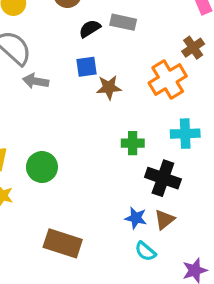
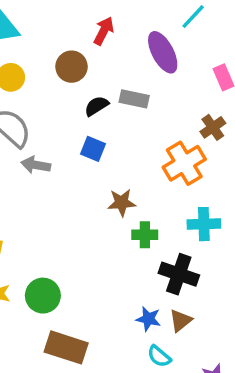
blue square: (87, 67) -> (93, 149), turned 30
brown star: (109, 87) -> (122, 203), moved
green circle: (42, 167) -> (43, 296), moved

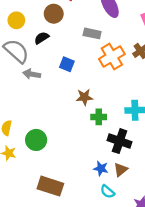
black semicircle: (97, 106) -> (42, 38), moved
orange cross: (184, 163) -> (112, 57), moved
green circle: (43, 296) -> (36, 140), moved

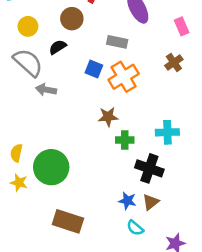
orange cross: (112, 57) -> (124, 77), moved
blue square: (67, 64) -> (94, 69), moved
green circle: (36, 140) -> (51, 167), size x1.4

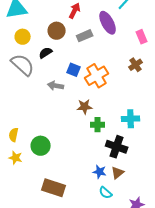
gray rectangle: (117, 42) -> (85, 36), moved, turned -35
gray arrow: (46, 90) -> (56, 86), moved
green circle: (51, 167) -> (41, 146), size x0.7

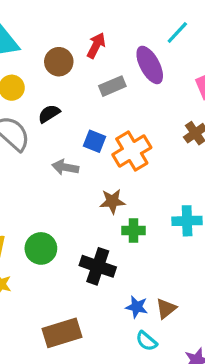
brown circle: (57, 31) -> (59, 62), moved
green circle: (41, 146) -> (41, 248), moved
black cross: (117, 147) -> (98, 266), moved
brown rectangle: (54, 188) -> (62, 333), turned -35

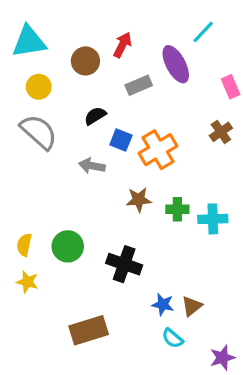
black semicircle: (49, 114) -> (95, 116), moved
green cross: (133, 231) -> (177, 209), moved

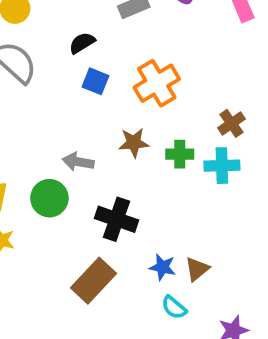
brown cross: (221, 132) -> (231, 123), moved
blue square: (121, 140) -> (95, 81), moved
gray arrow: (92, 166) -> (78, 162), moved
brown rectangle: (89, 330) -> (94, 281), moved, turned -30

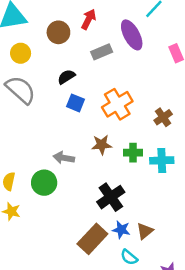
brown cross: (231, 123) -> (163, 117), moved
black cross: (117, 219) -> (111, 197), moved, turned 36
brown rectangle: (94, 281) -> (92, 239), moved

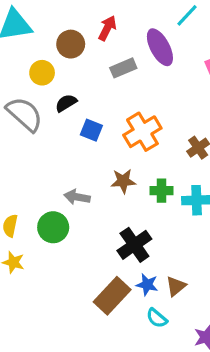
yellow circle: (21, 53) -> (42, 73), moved
black semicircle: (66, 77) -> (66, 103), moved

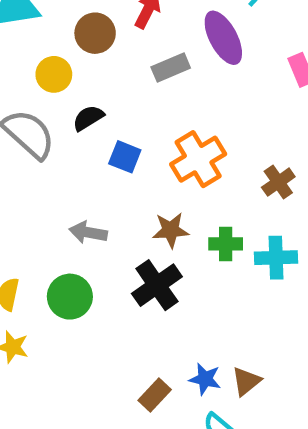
gray arrow: (77, 197) -> (88, 232), moved
black cross: (134, 245) -> (157, 285), moved
brown rectangle: (112, 296) -> (155, 395), size x0.6

